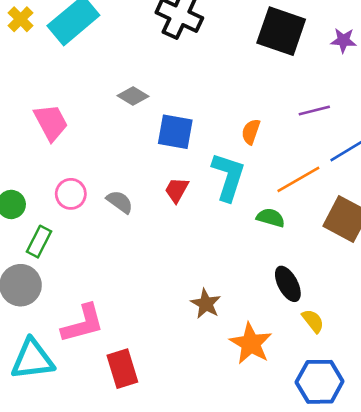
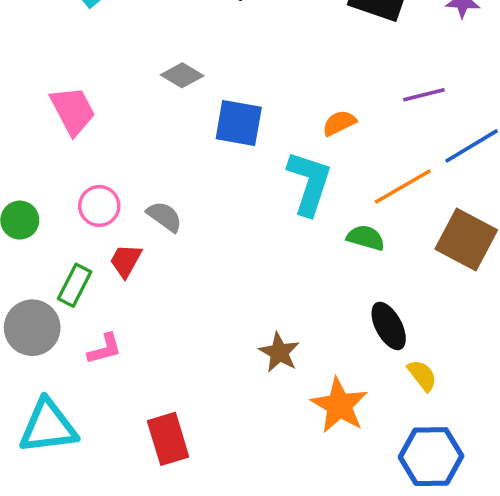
orange semicircle: (251, 132) -> (339, 123), turned 45
red trapezoid: (177, 190) -> (126, 261), moved
green rectangle: (39, 242) -> (75, 285), moved
pink L-shape: (83, 324) -> (105, 349), moved, size x0.6

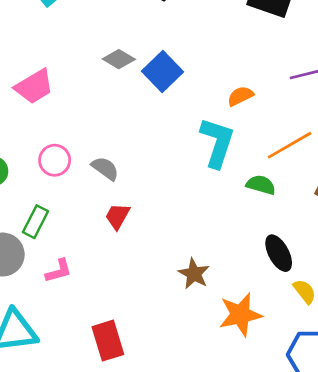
pink trapezoid: (73, 111) -> (34, 86), turned 87
blue square: (239, 123) -> (163, 71), moved, turned 36
red trapezoid: (126, 261) -> (117, 216), moved
orange star: (339, 405) -> (240, 315), turned 30

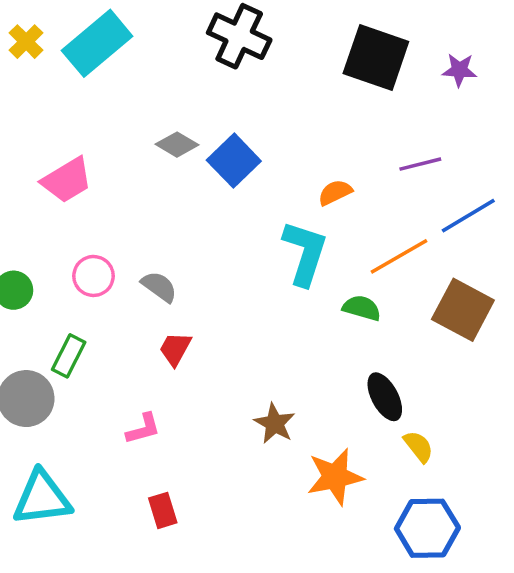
pink L-shape: (59, 271) -> (143, 429), moved
red rectangle: (108, 341) -> (163, 510), size x0.7

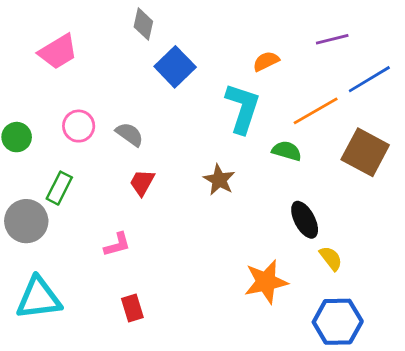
gray diamond: (177, 145) -> (143, 24), turned 72
blue square: (234, 161) -> (175, 67), moved
brown star: (275, 423) -> (219, 180), moved

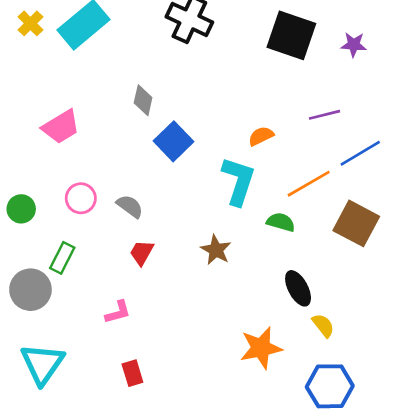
cyan triangle: (39, 298) -> (42, 364), turned -48

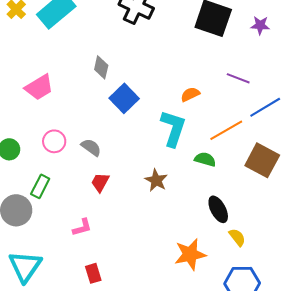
purple line: (325, 115) -> (238, 78), turned 35

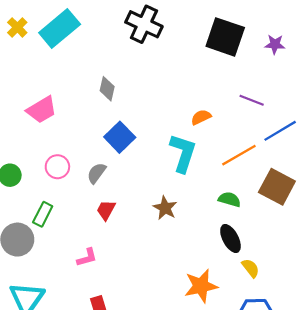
blue square: (124, 98) -> (120, 137), moved
gray semicircle: (91, 147) -> (96, 173), turned -90
green semicircle: (205, 159) -> (229, 199), moved

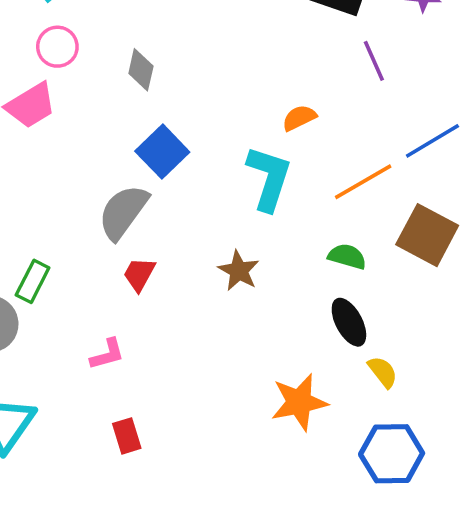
purple line: (252, 100) -> (374, 61), moved, turned 45
pink circle: (57, 167) -> (57, 47), moved
gray semicircle: (96, 173) -> (123, 212), size x1.6

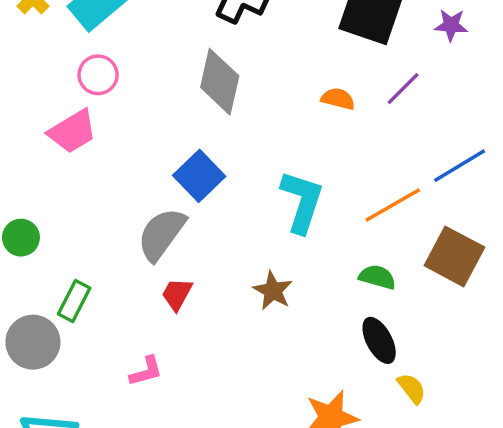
purple line: (374, 61) -> (403, 89), turned 69
gray diamond: (141, 70) -> (220, 82), moved, size x1.6
orange semicircle: (299, 118) -> (338, 99), moved, turned 40

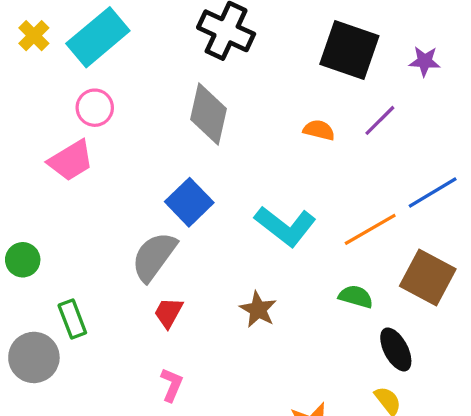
cyan L-shape: (302, 202) -> (285, 226), turned 110
green rectangle: (74, 301) -> (72, 319), turned -48
black ellipse: (379, 340) -> (396, 349), moved
pink L-shape: (146, 371) -> (172, 385), moved, turned -52

